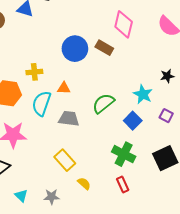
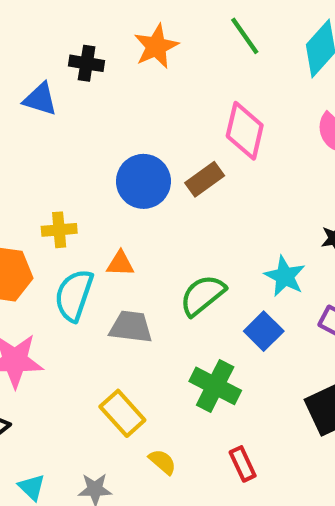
brown rectangle: (104, 48) -> (205, 179), turned -66
green cross: (124, 154) -> (215, 386), moved

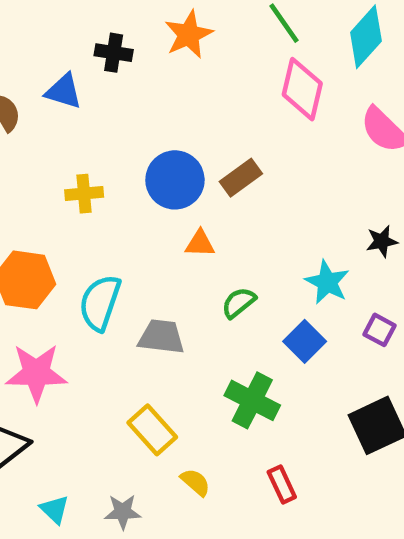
pink diamond: (245, 131) -> (302, 89), moved
yellow cross: (59, 230) -> (84, 194), moved
orange triangle: (120, 264) -> (200, 244), moved
green semicircle: (203, 295) -> (239, 303), size x0.7

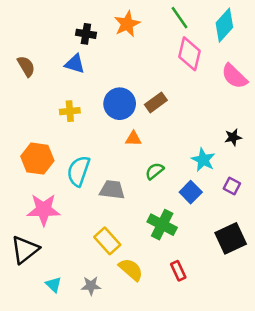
blue triangle: (64, 91) -> (75, 64), moved
yellow semicircle: (195, 482) -> (131, 270), size x1.5

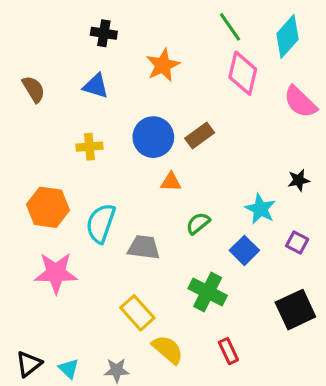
orange star: (127, 24) -> (163, 65), moved
black cross: (86, 34) -> (104, 33), moved
black triangle: (25, 250) -> (29, 364), moved, size x0.7

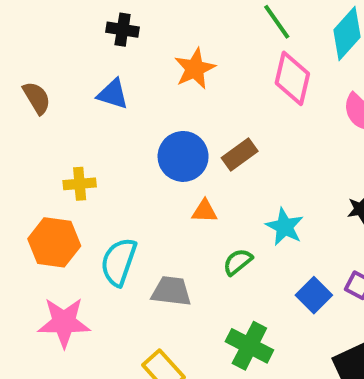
yellow cross: (89, 147) -> (80, 184), moved
cyan star: (260, 209) -> (285, 227), moved
blue square: (244, 250) -> (314, 295), moved

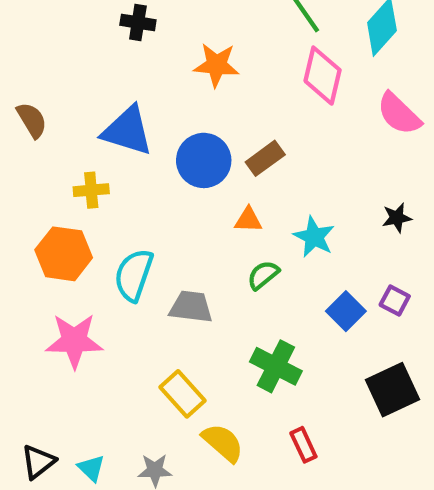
orange star: (195, 69) -> (216, 65), turned 30
blue triangle: (113, 94) -> (127, 131), moved, size x1.5
brown semicircle: (37, 98) -> (32, 120), moved
orange triangle: (205, 211) -> (248, 220), moved

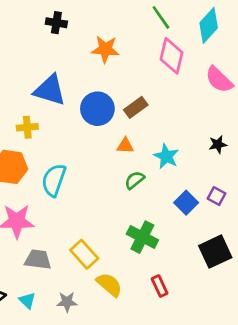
gray trapezoid: (191, 307) -> (38, 260), moved

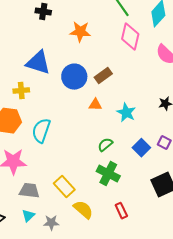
green semicircle: (134, 180) -> (105, 145), moved
cyan triangle: (27, 301) -> (28, 216), moved, turned 32

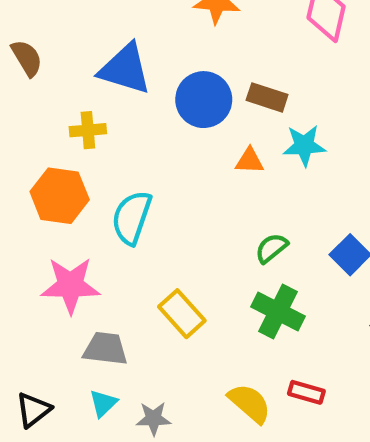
brown rectangle: (103, 76) -> (267, 97), turned 54
cyan star: (126, 113) -> (304, 145), moved, turned -30
yellow rectangle: (64, 187) -> (182, 314), moved
yellow semicircle: (83, 210) -> (250, 403), moved
red rectangle: (121, 211) -> (306, 392), turned -49

